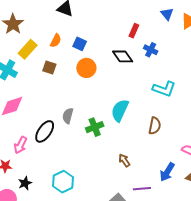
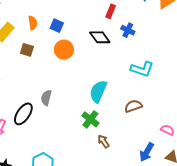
orange semicircle: (56, 41) -> (33, 23), turned -32
brown semicircle: (155, 126) -> (133, 106), turned -120
green cross: (95, 127) -> (90, 119), moved, turned -30

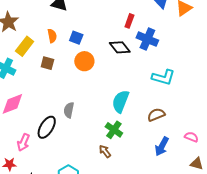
blue cross: (128, 30) -> (147, 39), size x1.5
brown arrow: (104, 141) -> (105, 151), moved
blue arrow: (147, 152) -> (162, 146), moved

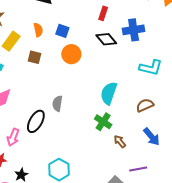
red rectangle: (129, 21) -> (103, 13), moved
blue cross: (147, 39) -> (134, 30), turned -30
blue arrow: (162, 146) -> (152, 137), turned -66
brown arrow: (105, 151) -> (120, 141), moved

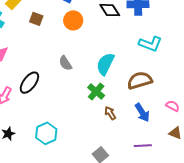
gray semicircle: (57, 104) -> (65, 63), moved, turned -49
brown semicircle: (145, 105) -> (140, 80), size x1.4
purple line: (138, 169) -> (143, 146), moved

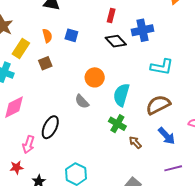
brown square: (36, 19) -> (45, 63), turned -32
orange circle: (73, 20) -> (95, 77), moved

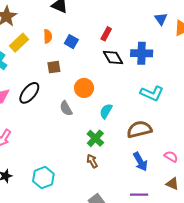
red rectangle: (111, 16) -> (106, 34), moved
brown square: (45, 63) -> (54, 67), moved
cyan semicircle: (121, 95) -> (106, 111), size x0.7
black ellipse: (50, 127) -> (29, 93), moved
brown arrow: (135, 142) -> (92, 161), moved

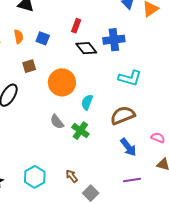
orange circle: (84, 88) -> (62, 82), size x1.4
gray semicircle: (66, 108) -> (57, 122), moved
brown arrow: (92, 161) -> (72, 176), moved

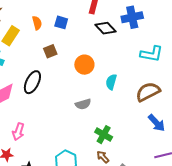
orange circle: (62, 82) -> (84, 65), size x0.7
gray semicircle: (57, 122) -> (83, 104), turned -63
green cross: (80, 131) -> (104, 135), moved

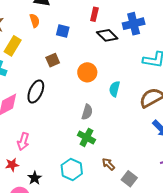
orange semicircle: (37, 23) -> (35, 21), moved
gray semicircle: (83, 104) -> (87, 112), turned -56
green cross: (104, 135) -> (86, 137), moved

